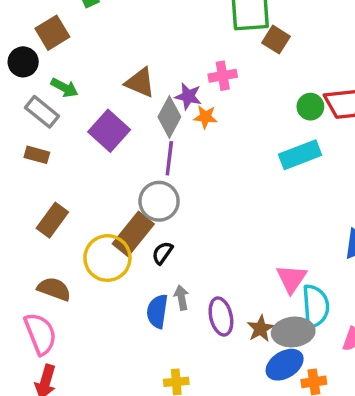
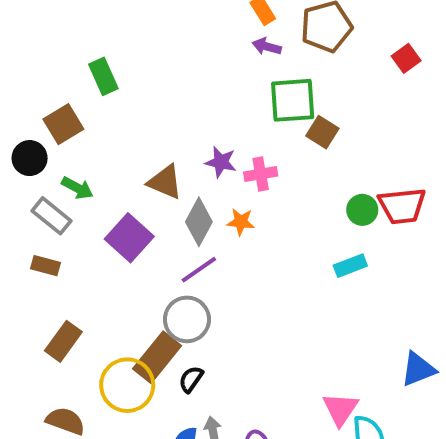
purple star: (188, 96) -> (221, 162), moved
cyan rectangle: (300, 155) -> (350, 266), size x0.7
purple line: (169, 158) -> (199, 270), turned 48

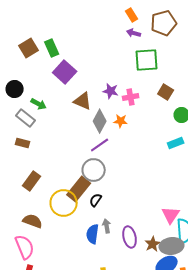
brown square: (63, 124) -> (29, 48), moved
brown square: (322, 132) -> (166, 92), moved
purple square: (129, 238) -> (65, 72), moved

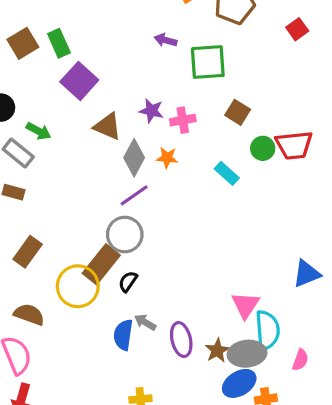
purple arrow: (134, 33) -> (166, 40), moved
cyan rectangle: (176, 143) -> (227, 173), moved, turned 63
gray arrow: (107, 226) -> (145, 322), turned -48

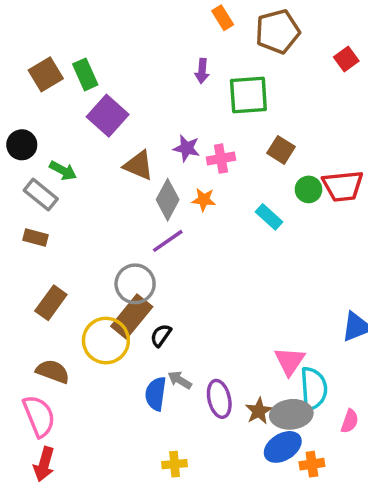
purple arrow: (166, 40) -> (202, 71), turned -100
gray circle: (125, 235) -> (135, 284), moved

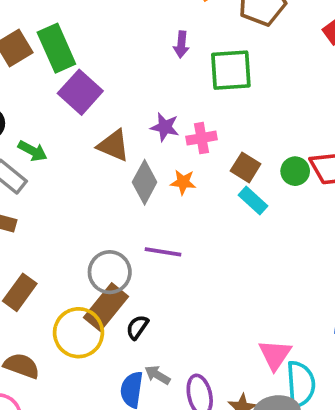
green rectangle: (85, 74) -> (56, 48), size x1.4
brown square: (281, 150) -> (246, 167), moved
purple line: (168, 241) -> (163, 252), moved, turned 44

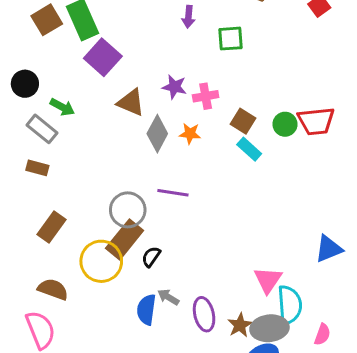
green square: (231, 70) -> (231, 39), size x0.7

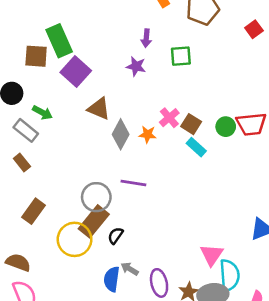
brown square: (47, 20) -> (36, 56), moved, turned 35
purple star: (174, 87) -> (136, 66), moved
pink cross: (206, 96) -> (169, 118), moved, turned -30
brown rectangle: (37, 168) -> (22, 163), turned 36
brown semicircle: (53, 289) -> (18, 262), moved

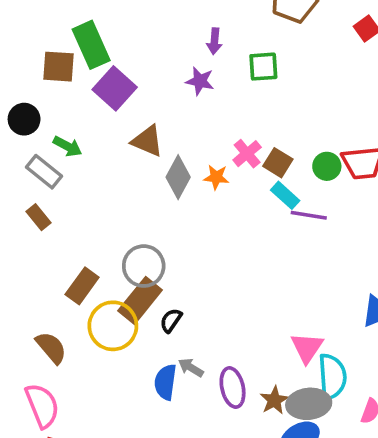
purple line: (133, 183) -> (309, 215), moved
brown rectangle: (34, 211) -> (82, 286), moved
brown semicircle: (18, 262) -> (51, 348), moved, turned 30

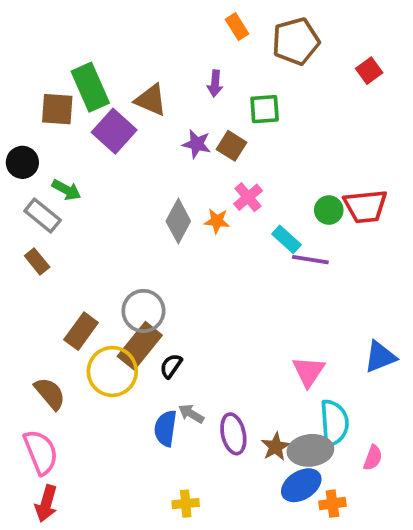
purple star: (200, 81) -> (197, 144), moved
brown triangle: (147, 141) -> (151, 100), moved
brown square: (278, 163) -> (232, 146), moved
pink triangle: (307, 348) -> (309, 371), moved

